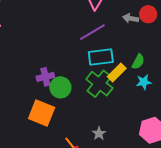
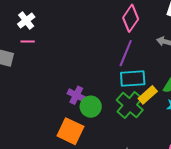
purple line: (92, 32) -> (126, 53), turned -40
purple cross: (45, 77) -> (76, 95), turned 36

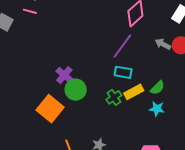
cyan rectangle: (133, 79) -> (123, 72), size x0.7
green cross: (130, 105) -> (114, 97), size x0.6

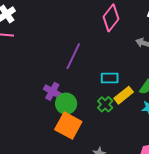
purple line: (122, 46) -> (73, 56), moved
orange square: (50, 109) -> (68, 126), moved

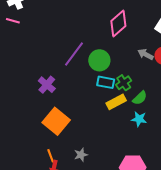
green circle: (66, 104) -> (99, 60), moved
green cross: (105, 104) -> (124, 83), moved

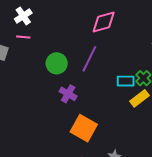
pink diamond: (118, 23) -> (104, 22), moved, turned 36
green circle: (99, 60) -> (57, 63), moved

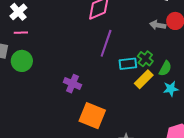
purple line: (89, 59) -> (106, 43), moved
green circle: (57, 63) -> (22, 61), moved

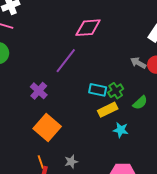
purple line: (106, 43) -> (66, 61), moved
green semicircle: (165, 68) -> (140, 103), moved
cyan star: (171, 89) -> (121, 130), moved

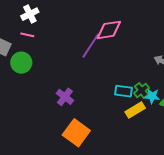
purple line: (66, 61) -> (91, 46), moved
cyan star: (121, 130) -> (152, 96), moved

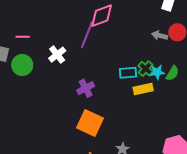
white cross: (30, 14) -> (57, 55), moved
purple cross: (65, 97) -> (86, 88), moved, turned 36
yellow rectangle: (135, 110) -> (143, 89), turned 30

